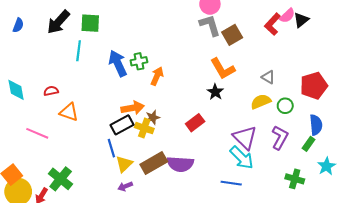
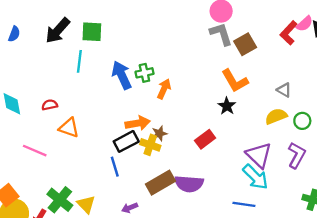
yellow triangle: (124, 164) -> (86, 204), moved, turned -30

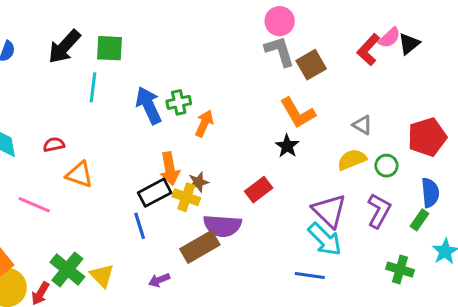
orange arrow: (138, 123) -> (170, 169), turned 90
purple semicircle: (189, 184) -> (222, 226), moved

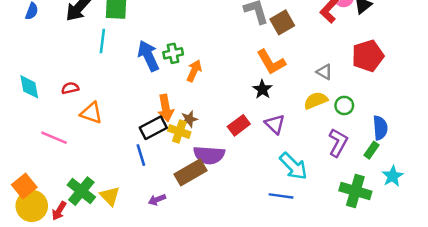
red pentagon: (427, 137) -> (368, 56), moved
purple triangle: (329, 211) -> (275, 124), moved, size x0.7
green cross: (400, 269) -> (355, 191), size x1.4

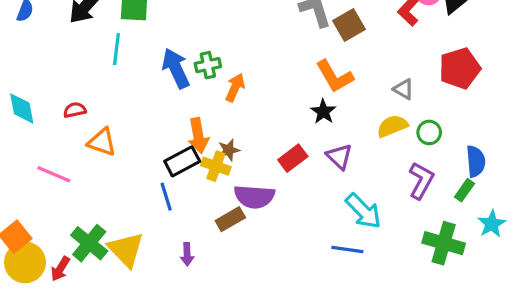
brown rectangle: (190, 172) -> (230, 219), size x0.7
yellow triangle: (110, 196) -> (126, 250), size x1.4
purple arrow: (157, 200) -> (187, 254), turned -70

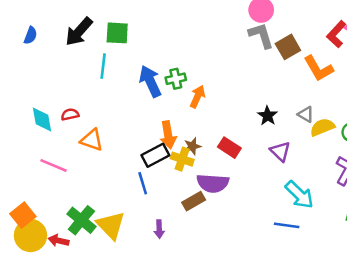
orange L-shape: (335, 76) -> (318, 69), moved
gray triangle: (404, 89) -> (306, 114), moved
cyan diamond: (22, 108) -> (42, 120), moved
red rectangle: (293, 158) -> (229, 148), moved, turned 70
red arrow: (60, 269) -> (59, 241), turned 72

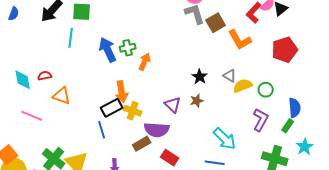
brown star: (192, 146) -> (197, 101), moved
red rectangle: (229, 148) -> (170, 158), moved
purple triangle: (280, 151) -> (173, 105), moved

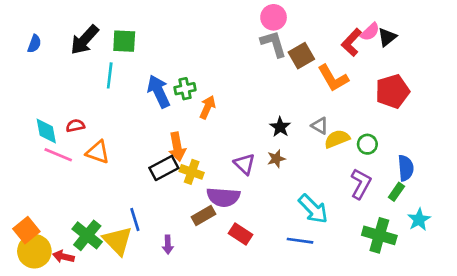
pink line: (32, 116) -> (58, 155), moved
blue line: (102, 130) -> (135, 220), moved

